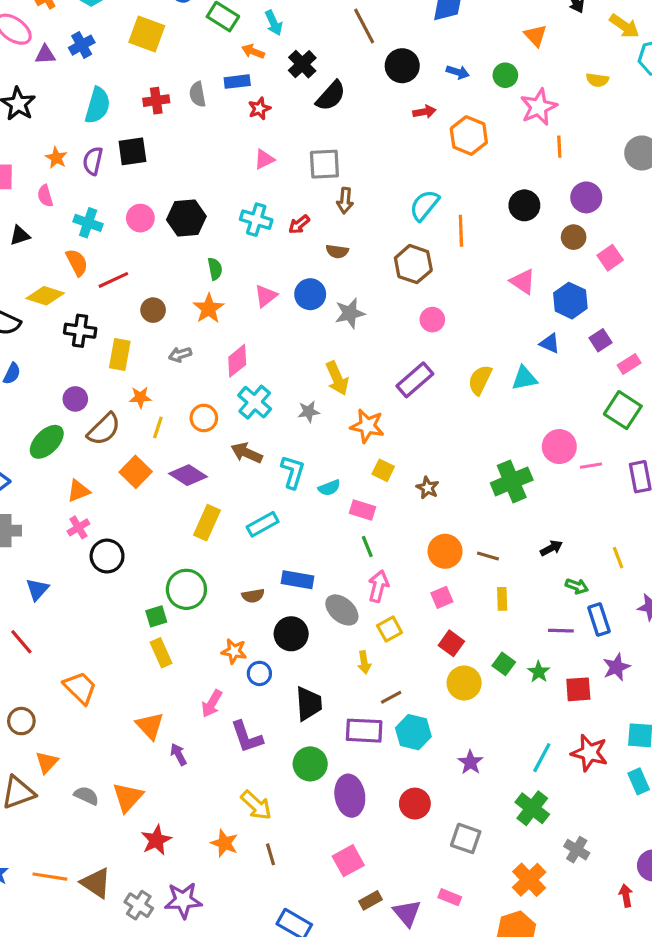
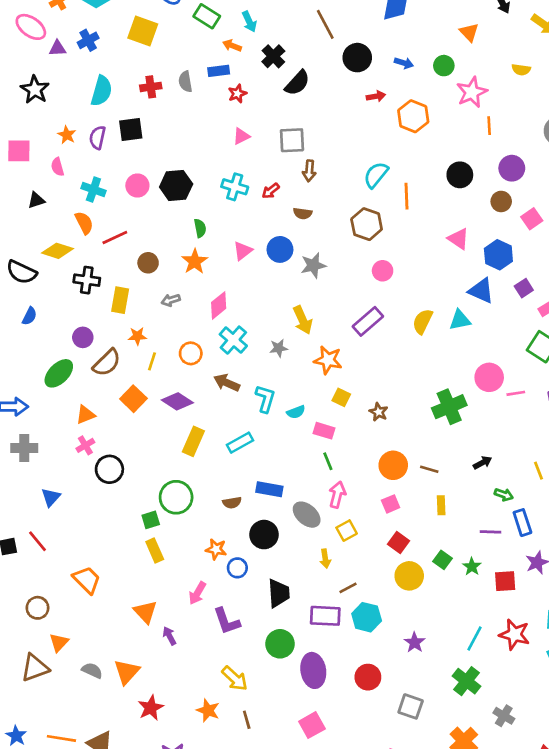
blue triangle: (550, 343) -> (481, 291), size x1.5

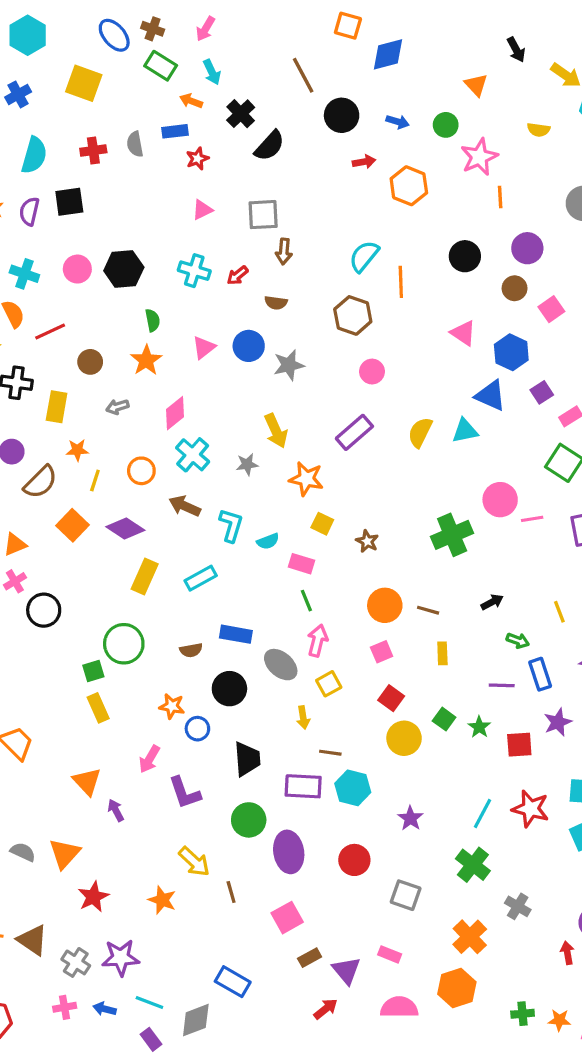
brown line: (348, 588) -> (330, 753), turned 36
brown line: (247, 720) -> (231, 892), moved

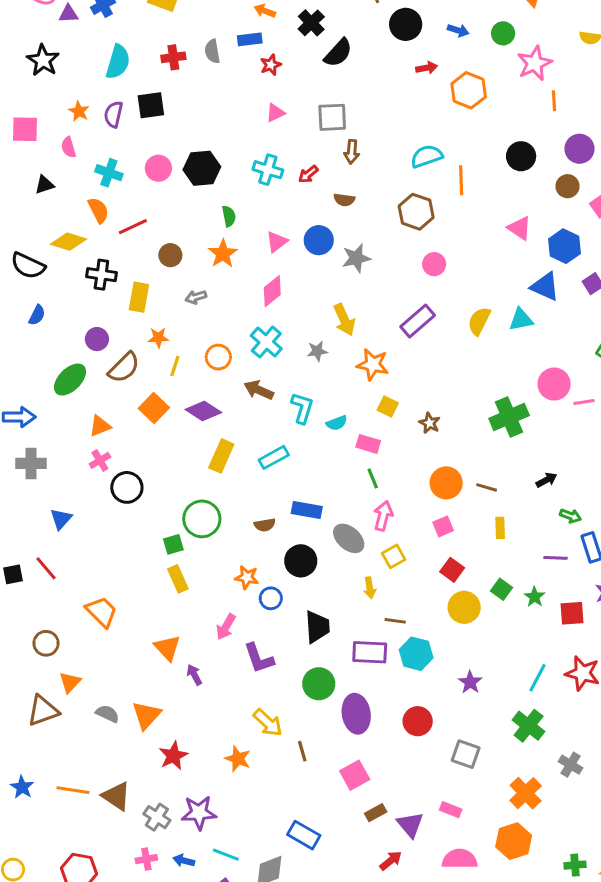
cyan semicircle: (364, 256) -> (427, 156), turned 32
pink diamond: (175, 413) -> (272, 291), moved

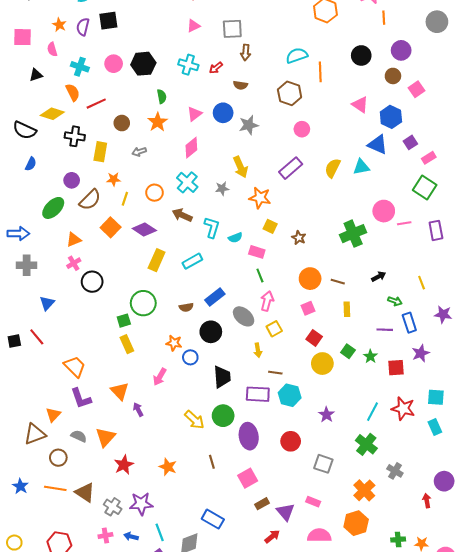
blue rectangle: (307, 510) -> (215, 297), turned -48
brown circle: (46, 643) -> (58, 458), moved
purple L-shape: (259, 658) -> (81, 398), moved
yellow arrow: (268, 723) -> (194, 420), moved
cyan line: (226, 855) -> (160, 532), turned 48

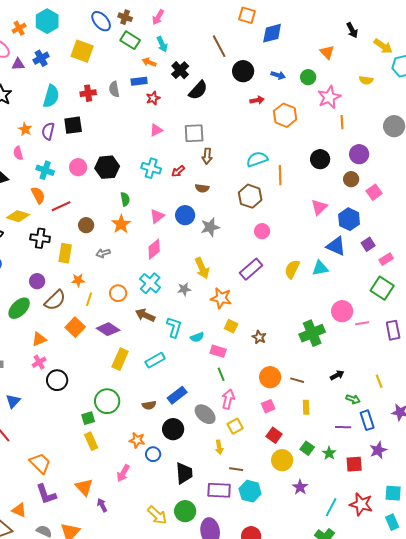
pink triangle: (360, 105) -> (319, 207), turned 42
orange triangle: (53, 415) -> (19, 510), turned -49
purple star: (326, 415) -> (300, 487), moved

